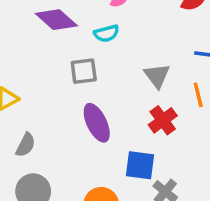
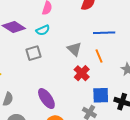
purple ellipse: (97, 123) -> (46, 99), moved
blue square: (140, 165) -> (101, 95), moved

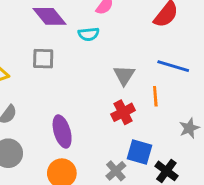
gray square: (34, 53) -> (43, 59), moved

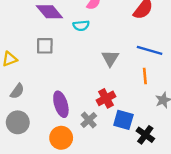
orange line: (155, 96) -> (145, 76), moved
red cross: (123, 112) -> (106, 98), moved
gray cross: (116, 171) -> (89, 120), moved

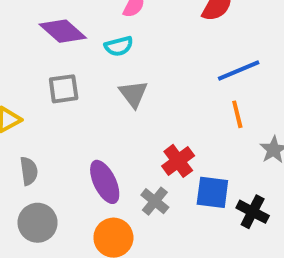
blue line: (150, 50) -> (239, 70), turned -30
gray triangle: (110, 58) -> (133, 94), moved
gray semicircle: (17, 91) -> (29, 171), turned -35

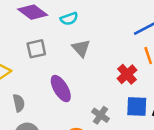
red cross: (178, 161) -> (127, 74), moved
purple ellipse: (105, 182) -> (61, 89), moved

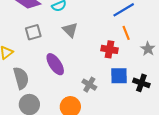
red cross: (127, 74) -> (110, 49), turned -35
gray semicircle: (19, 103) -> (21, 78), size x1.5

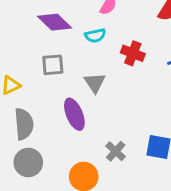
gray triangle: (70, 30) -> (95, 83), moved
red cross: (110, 49) -> (133, 53), moved

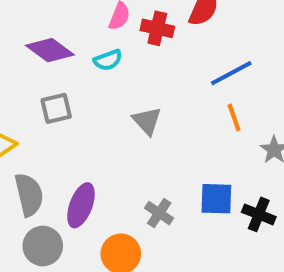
red cross: (133, 53) -> (157, 28), moved
gray triangle: (95, 83) -> (147, 121), moved
purple ellipse: (74, 114) -> (81, 205), moved, turned 52

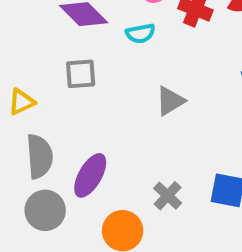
gray triangle: (147, 121) -> (170, 101), turned 32

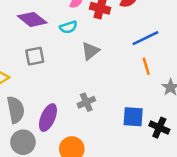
gray triangle: (170, 101) -> (90, 51), moved
gray cross: (168, 196) -> (86, 102), moved, turned 30

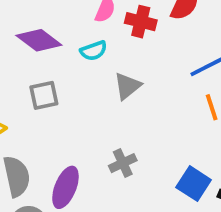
blue square: (133, 117) -> (194, 184), turned 30

